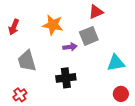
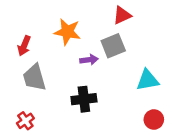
red arrow: (14, 27) -> (24, 46), moved

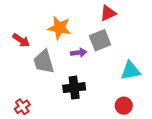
red arrow: (24, 46) -> (21, 40), turned -78
gray trapezoid: (34, 78) -> (44, 62), moved
red circle: (154, 120) -> (124, 106), moved

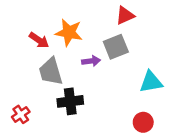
red arrow: (21, 40) -> (39, 40), moved
black cross: (74, 88) -> (70, 101), moved
red cross: (22, 107) -> (21, 114), moved

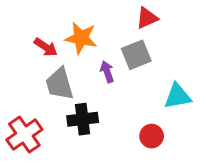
purple arrow: (91, 61) -> (107, 72), turned -102
red cross: (21, 114) -> (24, 135), size x1.6
red circle: (143, 122) -> (152, 136), moved

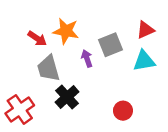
red triangle: (147, 18) -> (145, 30), moved
cyan triangle: (178, 96) -> (144, 61), moved
black cross: (83, 119) -> (67, 97), turned -35

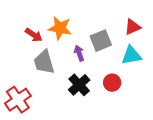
black cross: (67, 97) -> (79, 85), moved
red circle: (123, 111) -> (112, 83), moved

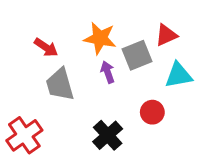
red triangle: (133, 27) -> (166, 35), moved
orange star: (60, 28) -> (100, 38), moved
black cross: (79, 85) -> (108, 135), moved

